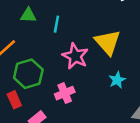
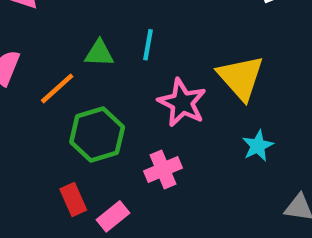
green triangle: (28, 15) -> (99, 53), moved
red rectangle: (14, 100) -> (73, 200), moved

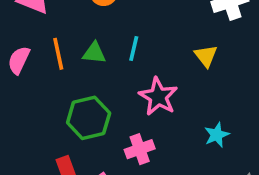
yellow triangle: (241, 77) -> (206, 56), moved, size x0.6
orange line: (57, 88) -> (58, 54), moved, turned -64

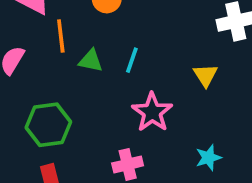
orange line: (58, 54) -> (61, 36), moved
green hexagon: (89, 118) -> (48, 125), moved

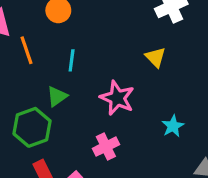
cyan line: (132, 60) -> (72, 60), moved
green triangle: (91, 61) -> (57, 96), moved, turned -35

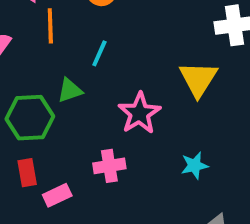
yellow triangle: (155, 57) -> (198, 79), size x1.5

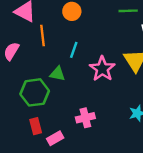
green triangle: (70, 90) -> (58, 74), turned 35
pink star: (139, 113) -> (102, 69), moved

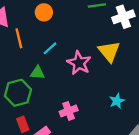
cyan line: (74, 50) -> (50, 48), turned 35

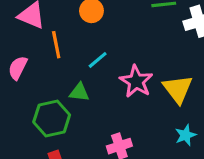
yellow triangle: (109, 51) -> (178, 89), moved

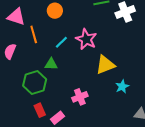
pink star: (136, 81) -> (86, 39), moved
yellow triangle: (178, 89) -> (105, 65), moved, turned 50

